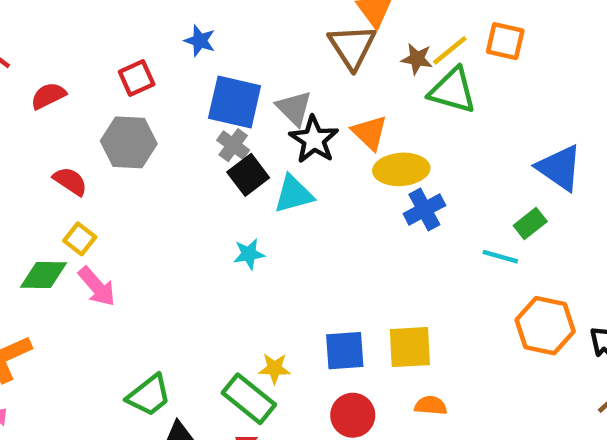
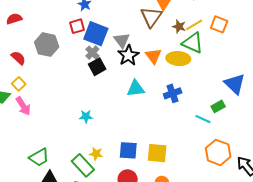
red square: (137, 78) -> (77, 26), moved
yellow ellipse: (401, 169) -> (178, 59), moved
cyan triangle: (294, 194) -> (136, 89), moved
cyan star: (249, 254) -> (86, 116), moved

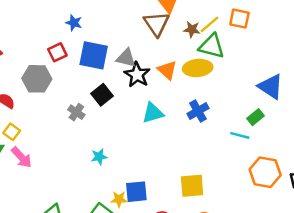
red square: (77, 26) -> (57, 52), moved
gray triangle: (122, 40) -> (126, 58), turned -30
gray cross: (92, 53) -> (76, 112), moved
blue square: (128, 150) -> (136, 192), moved

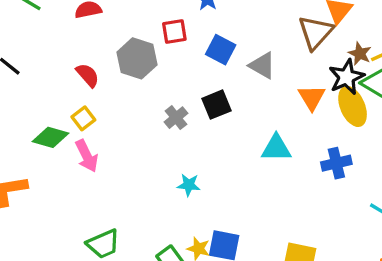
blue square: (94, 55) -> (221, 50), size x0.7
yellow ellipse: (198, 68) -> (353, 106), turned 56
black star: (137, 75) -> (346, 77), moved

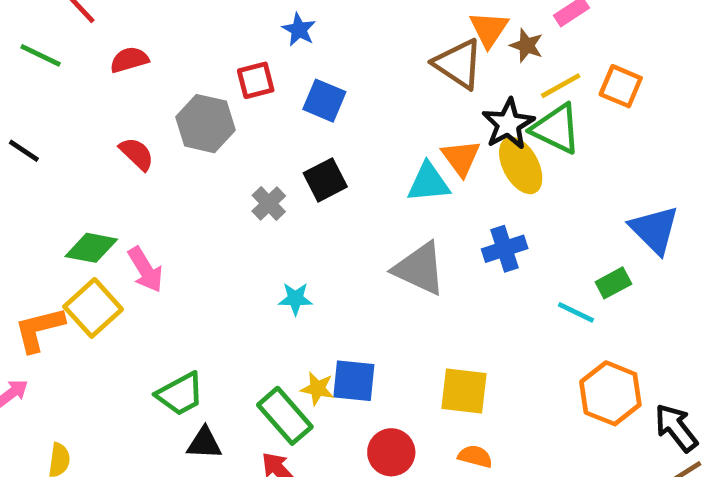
brown triangle: (316, 32) -> (458, 64), turned -33
brown star: (360, 54) -> (527, 46), moved
gray triangle: (262, 65) -> (419, 269), moved, size x1.4
yellow square: (83, 118) -> (93, 308), moved, size x1.6
cyan triangle: (276, 148) -> (428, 183), moved

